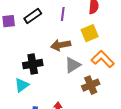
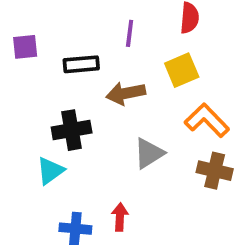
black rectangle: (33, 16) -> (81, 64), moved, turned 30
gray triangle: (73, 65) -> (149, 153), moved
brown cross: (91, 85) -> (215, 171), moved, turned 36

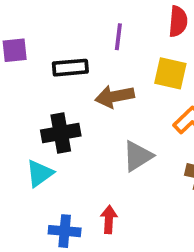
yellow square: (182, 70) -> (170, 73), turned 36

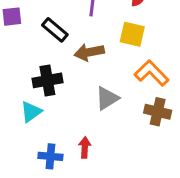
black rectangle: (70, 68) -> (55, 30), turned 45

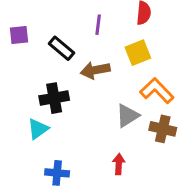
yellow square: (132, 34) -> (138, 53), turned -35
gray triangle: (107, 98) -> (128, 116), moved
red arrow: (85, 147) -> (119, 164), moved

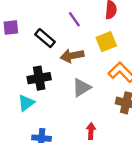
purple line: (98, 25) -> (74, 19), turned -42
gray triangle: (128, 116) -> (81, 88), moved

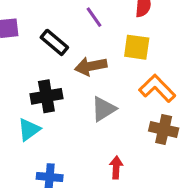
yellow square: (106, 42) -> (137, 47), turned 30

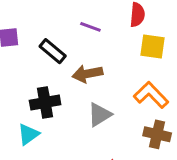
purple line: (94, 17) -> (90, 27), turned -35
yellow square: (137, 47) -> (152, 47), moved

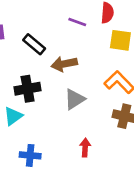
purple line: (90, 27) -> (77, 22), moved

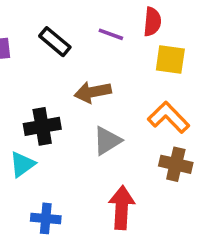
black rectangle: (34, 44) -> (55, 42), moved
red arrow: (85, 148) -> (122, 208), size x1.6

